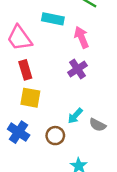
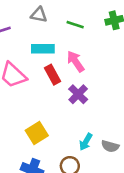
red rectangle: (25, 70) -> (52, 75), moved
yellow square: (30, 98) -> (37, 133), turned -30

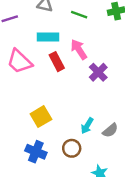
purple cross: (78, 94) -> (98, 72), moved
gray semicircle: (110, 146) -> (110, 130), turned -56

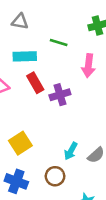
green line: (79, 15) -> (59, 43), moved
pink arrow: (79, 49) -> (88, 66), moved, turned -138
purple cross: (98, 72) -> (60, 95), moved, turned 30

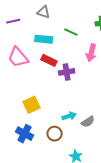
red rectangle: (35, 83) -> (49, 60), turned -42
cyan arrow: (71, 151) -> (69, 116), turned -144

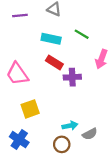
pink trapezoid: (18, 57) -> (17, 74), moved
brown circle: (55, 134) -> (62, 144), moved

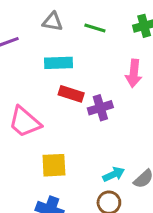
green line: (82, 34) -> (95, 28), moved
yellow square: (30, 109) -> (54, 165), turned 30

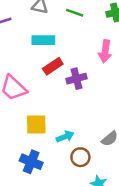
red rectangle: (71, 94) -> (53, 66), turned -54
cyan arrow: (114, 174) -> (65, 137), moved

